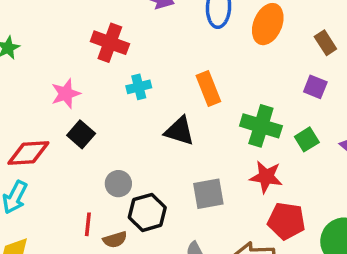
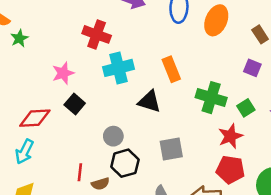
cyan cross: (139, 87) -> (118, 68), size x1.6
red star: (266, 177) -> (230, 136), moved, turned -30
gray circle: (118, 184) -> (113, 136), moved

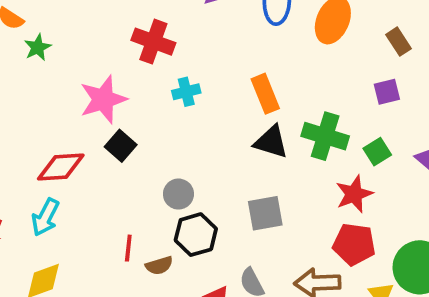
cyan cross: (118, 68) -> (186, 92), size x0.6
purple square: (252, 68) -> (387, 92), turned -36
pink star: (63, 73) -> (103, 99), size x1.4
black triangle: (149, 101) -> (271, 142), moved

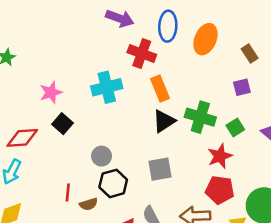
red cross: (153, 42) -> (142, 53), moved
cyan cross: (186, 92) -> (107, 87), size x1.6
pink star: (103, 99) -> (51, 92), size x0.7
black triangle: (271, 142) -> (164, 121), turned -50

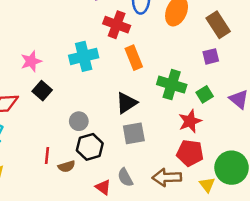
brown rectangle: (250, 53) -> (218, 25), size x1.5
black triangle: (164, 121) -> (126, 103), moved

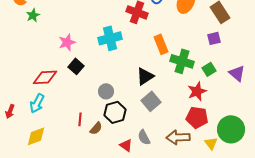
orange rectangle: (134, 58) -> (161, 44), moved
gray square: (134, 133) -> (151, 101), turned -30
brown semicircle: (67, 166) -> (96, 128), turned -32

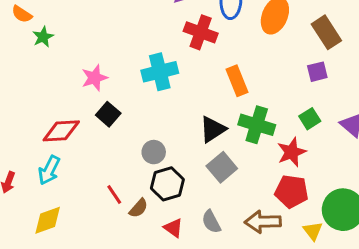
green cross: (182, 61) -> (257, 125), moved
red line: (80, 119) -> (114, 194), turned -40
red triangle: (126, 145) -> (173, 228), moved

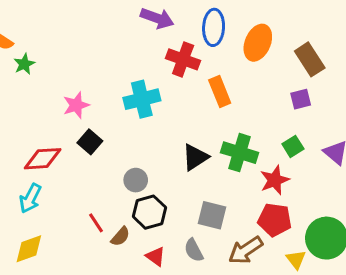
orange rectangle: (237, 81) -> (220, 92), moved
gray square: (222, 167) -> (212, 215), moved, turned -36
brown arrow: (263, 222) -> (246, 250), turned -32

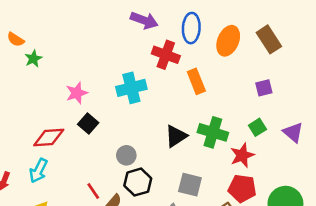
brown rectangle: (310, 59) -> (269, 39), moved

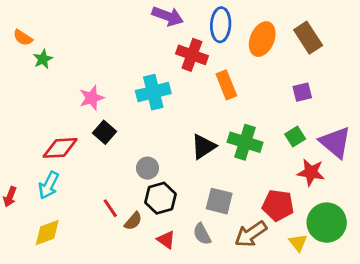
purple triangle: (293, 132) -> (335, 142), size x1.4
red star: (242, 155) -> (311, 172), moved, turned 30

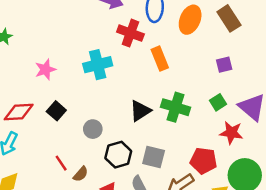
black square: (105, 132) -> (56, 111), moved
black hexagon: (160, 198) -> (118, 155), moved

